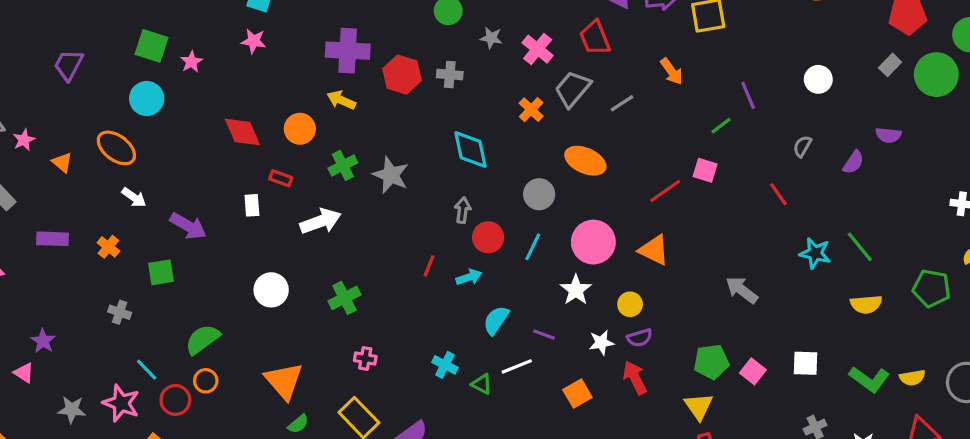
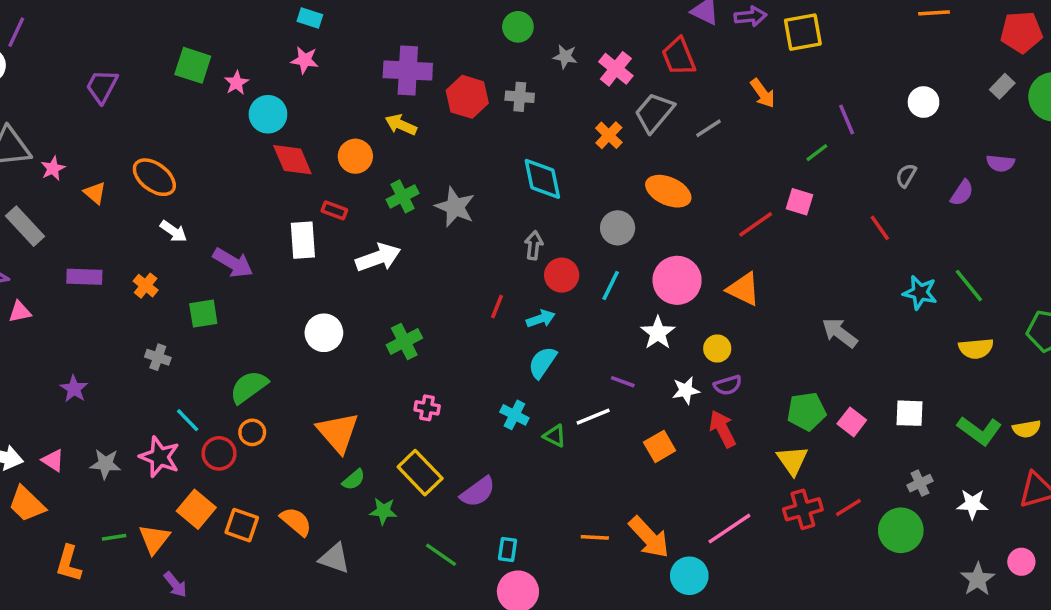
cyan circle: (147, 98) -> (268, 114), moved
white rectangle: (252, 205) -> (303, 240), size x1.5
cyan semicircle: (496, 320) -> (542, 362), moved
pink triangle: (24, 373) -> (53, 460), moved

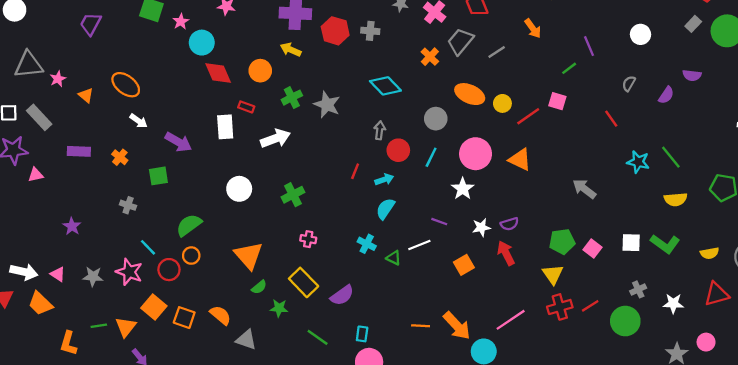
cyan diamond: (542, 179) -> (385, 86), turned -32
yellow circle: (717, 348) -> (502, 103), moved
green L-shape: (979, 431) -> (665, 244), moved

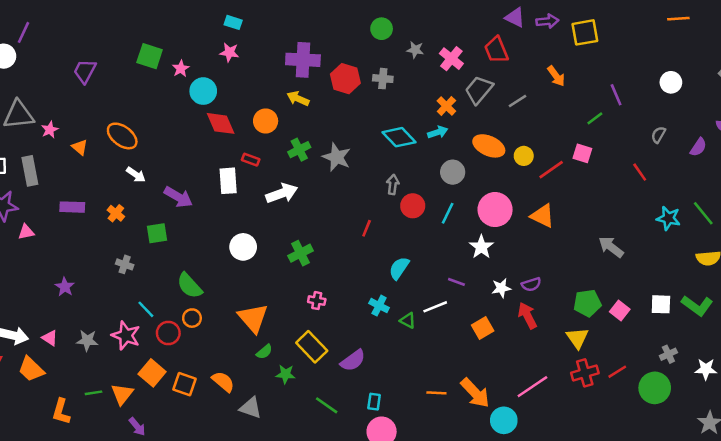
gray rectangle: (39, 117) -> (30, 171), turned 32
cyan arrow: (384, 179) -> (438, 132), moved
green semicircle: (189, 225) -> (189, 286), turned -96

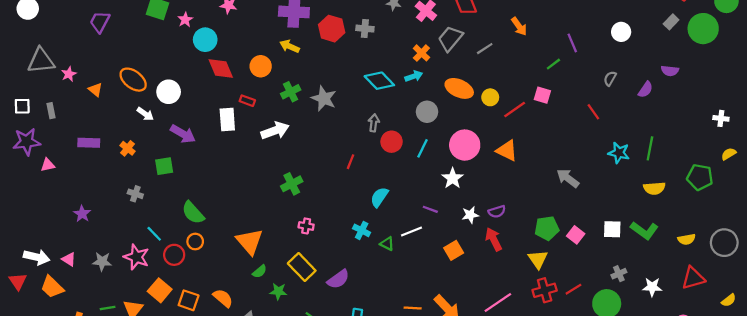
gray rectangle: (30, 171) -> (51, 111), size x0.6
green line: (703, 213) -> (650, 148), turned 50
white circle: (243, 247) -> (169, 92), moved

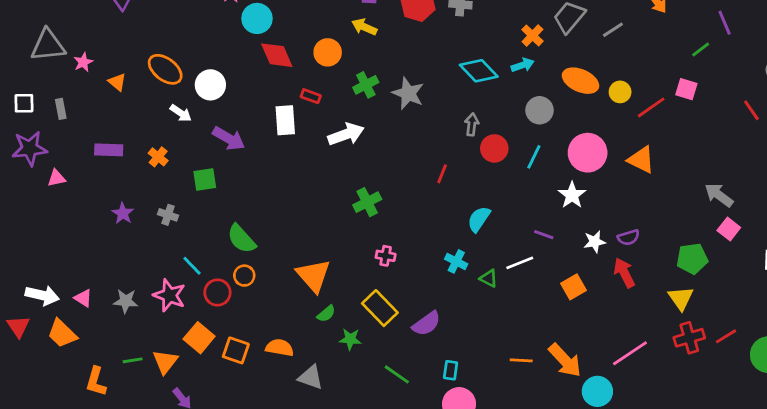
purple star: (82, 214) -> (123, 213), moved
pink square: (576, 235) -> (729, 229), moved
orange semicircle: (223, 298) -> (280, 348), turned -30

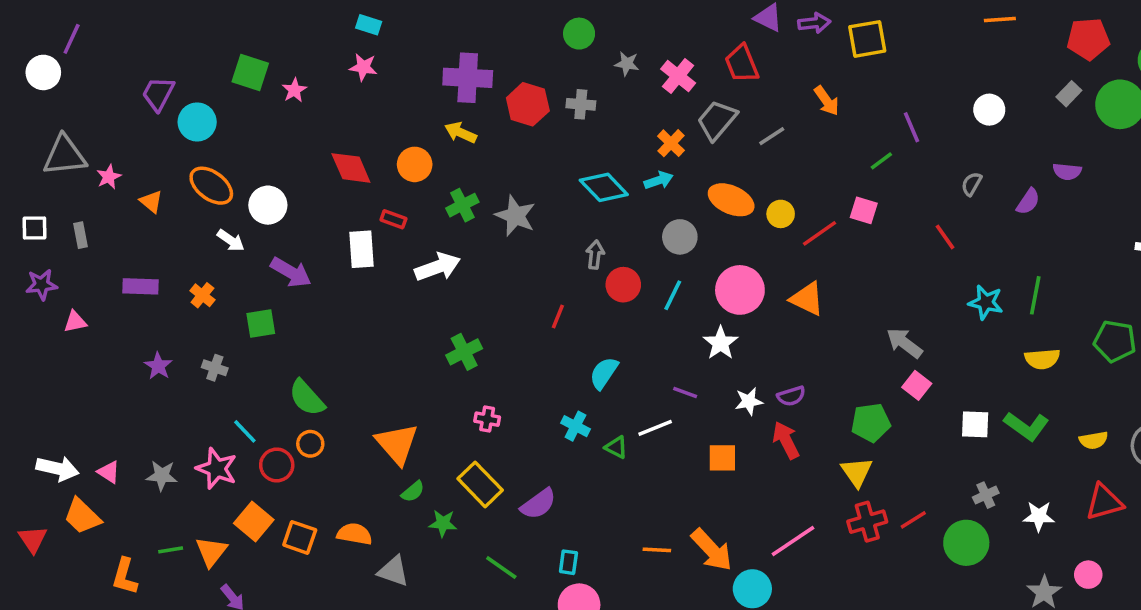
cyan circle: (257, 18) -> (197, 122), moved
purple star: (30, 148) -> (42, 285), size x0.7
orange square: (573, 287) -> (722, 458), turned 30
red triangle: (18, 326) -> (33, 539), moved

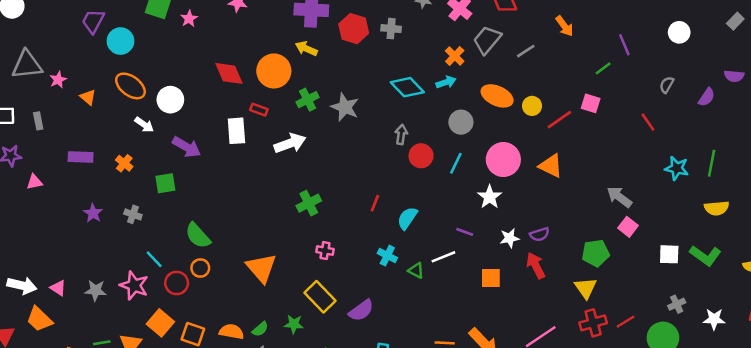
orange circle: (415, 164) -> (274, 71), size x1.4
red line: (558, 316) -> (375, 203), moved
green semicircle: (413, 492) -> (260, 329), moved

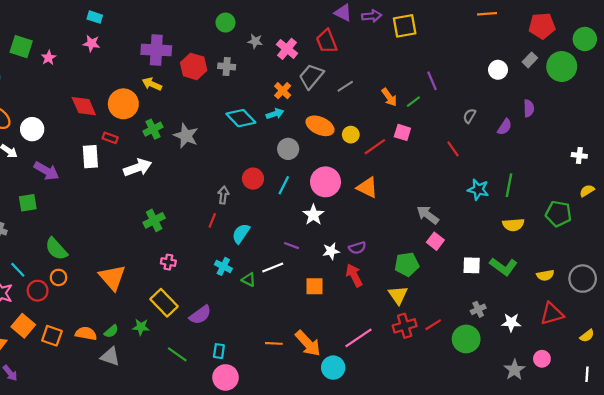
orange arrow: (564, 26) -> (389, 97), moved
white circle: (679, 32) -> (498, 70), moved
purple semicircle: (734, 76) -> (529, 108), turned -98
gray arrow: (401, 135) -> (223, 195), moved

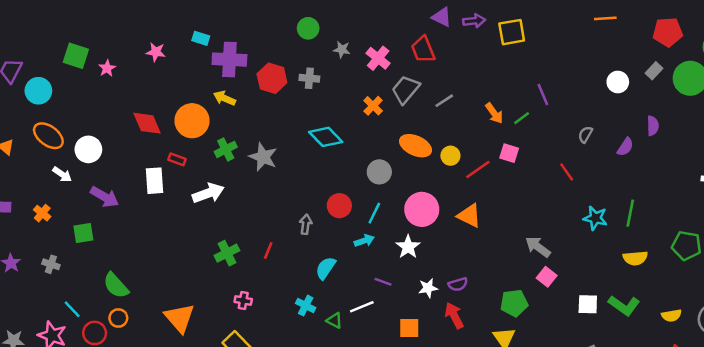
cyan rectangle: (95, 17) -> (201, 38), moved
cyan arrow: (275, 114) -> (364, 241), moved
red line: (212, 220) -> (268, 251), moved

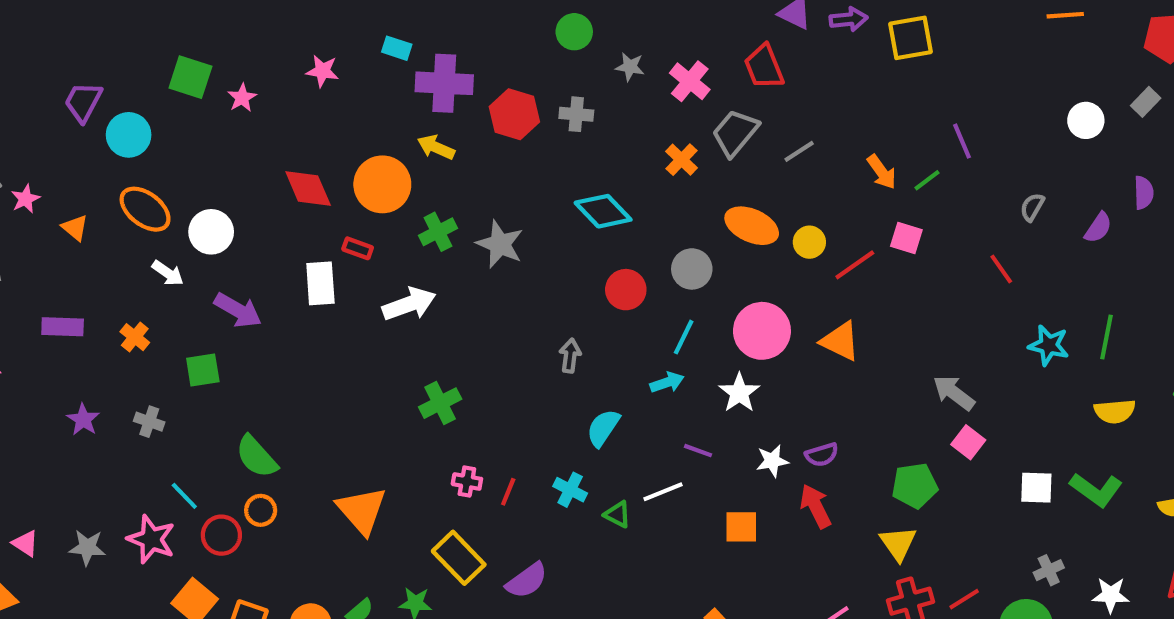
red circle: (339, 206) -> (626, 290), moved
red line: (268, 251) -> (508, 492), moved

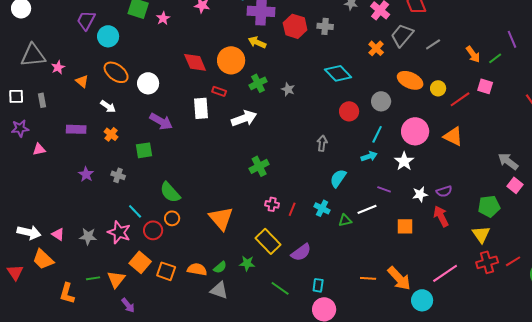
gray star: (500, 244) -> (288, 89), size x0.6
white arrow: (168, 273) -> (108, 106), moved
green triangle: (618, 514) -> (345, 220), turned -40

